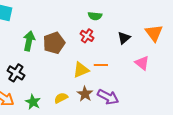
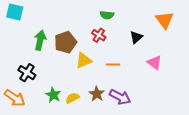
orange triangle: (154, 33) -> (165, 20), moved
yellow triangle: (81, 70) -> (84, 60), moved
green star: (33, 102) -> (53, 95), moved

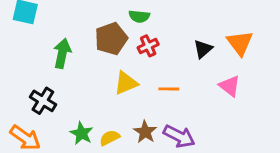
green semicircle: (107, 15) -> (139, 16), moved
orange triangle: (165, 20) -> (240, 43), moved
red cross: (99, 35) -> (148, 46), turned 32
brown pentagon: (65, 42) -> (111, 39), moved

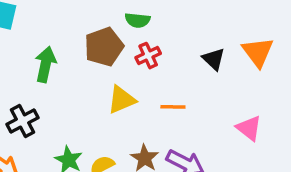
black triangle: (203, 49) -> (214, 59), turned -36
pink triangle: (230, 86) -> (249, 128), moved
black cross: (43, 101) -> (23, 121), turned 30

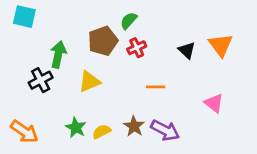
green semicircle: (138, 20) -> (129, 21), turned 126
yellow triangle: (122, 100) -> (89, 82), moved
black cross: (23, 121) -> (41, 80), moved

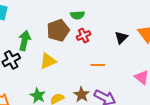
green semicircle: (129, 21) -> (77, 15), turned -136
black triangle: (187, 50) -> (121, 38), turned 32

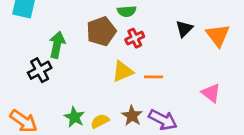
black triangle: (121, 38) -> (184, 29), moved
yellow triangle: (48, 61) -> (123, 72), moved

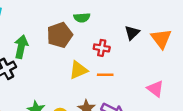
red cross: (135, 38) -> (102, 48), moved, turned 35

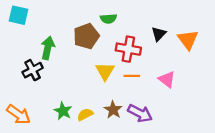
red cross: (102, 48) -> (128, 49), size x1.5
yellow triangle: (78, 70) -> (105, 71), turned -36
pink triangle: (155, 89) -> (167, 79), moved

